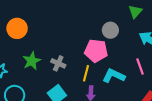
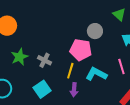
green triangle: (135, 12) -> (119, 14), turned -32

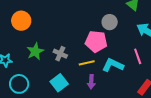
yellow line: (70, 71) -> (87, 63), turned 63

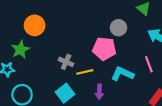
orange circle: (21, 21) -> (35, 25), moved
green star: (35, 51) -> (20, 50), moved
yellow line: (87, 63) -> (85, 72), moved

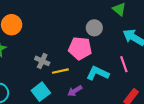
purple arrow: (99, 92) -> (75, 91), turned 56

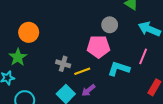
pink line: (124, 64) -> (143, 56), turned 49
purple arrow: (75, 91) -> (88, 90), moved

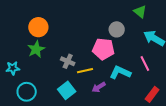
pink line: (143, 56) -> (145, 64), turned -56
green star: (18, 57) -> (36, 49), moved
purple arrow: (88, 90) -> (99, 87), moved

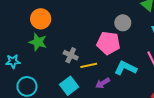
green star: (36, 49) -> (38, 42), turned -30

